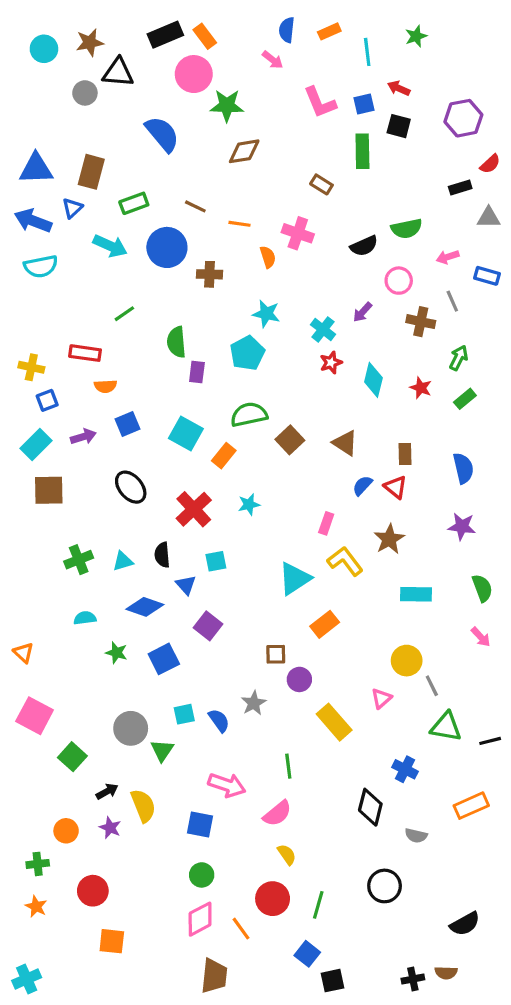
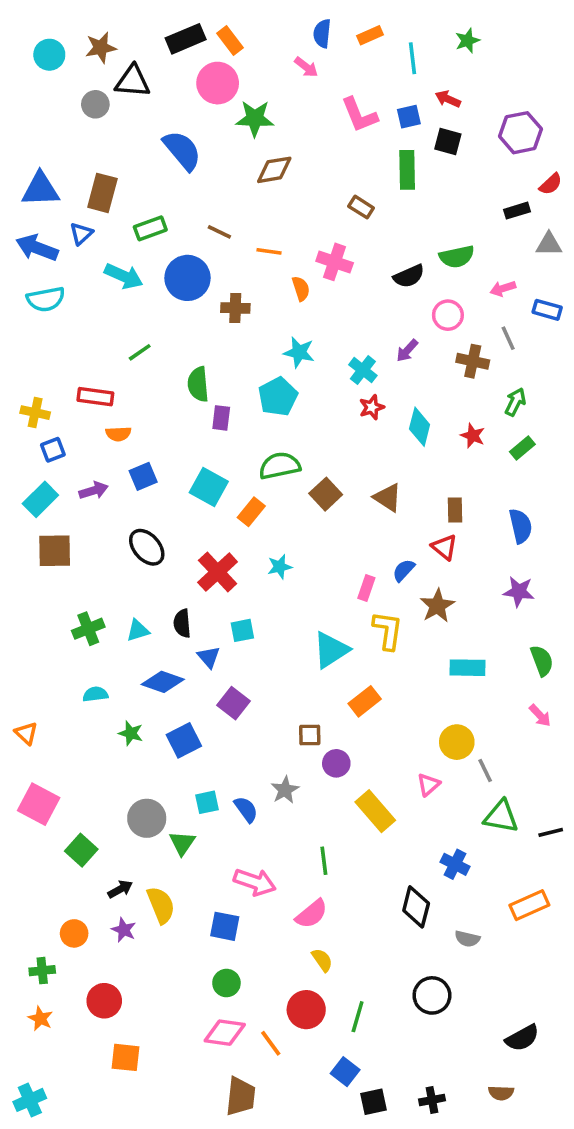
blue semicircle: (362, 486) -> (404, 570), moved
yellow L-shape: (345, 561) -> (388, 630), turned 45
pink diamond: (200, 919) -> (225, 1033), turned 36
black cross: (413, 979) -> (432, 1100), moved

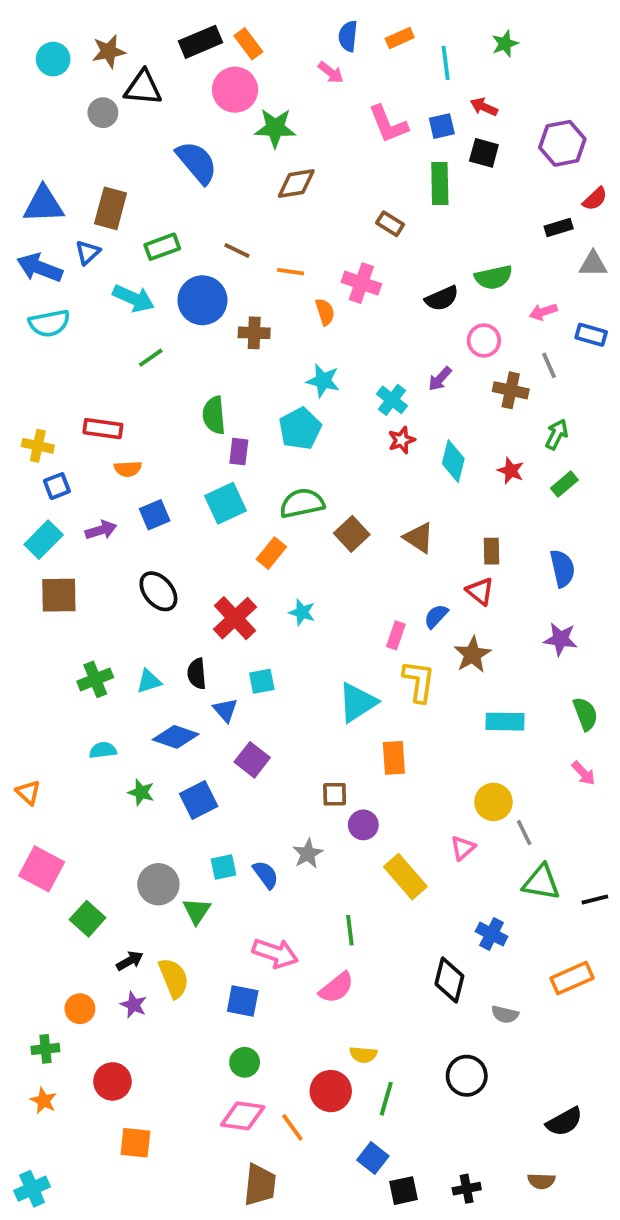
green line: (140, 352) -> (151, 358), moved
cyan square: (209, 487) -> (225, 503), moved, turned 36
cyan star: (280, 567) -> (302, 612), turned 30
orange rectangle: (365, 701) -> (394, 758), turned -56
yellow semicircle: (322, 960) -> (363, 1055), moved, turned 130

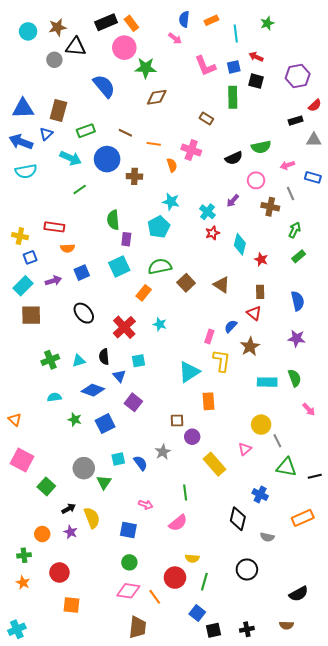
red star: (511, 471) -> (261, 259), moved
green semicircle: (585, 714) -> (295, 378), moved
pink arrow: (275, 953) -> (146, 505), size x0.6

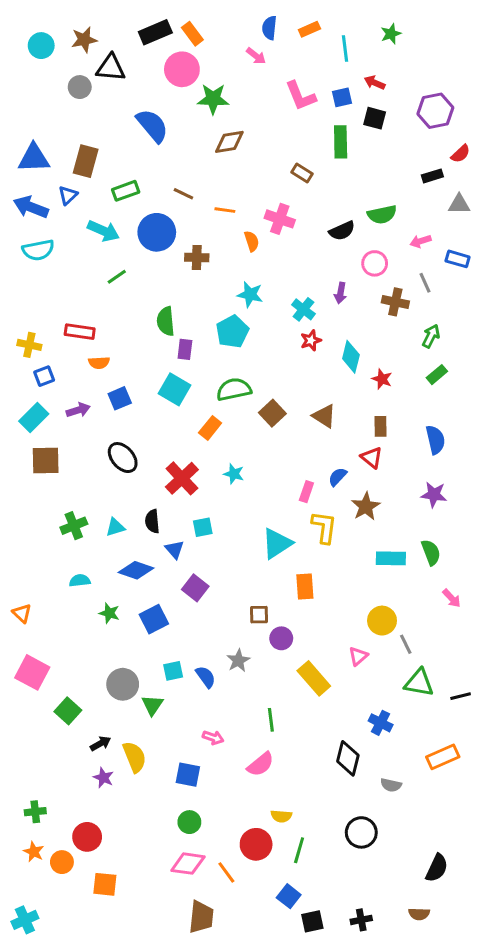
purple arrow: (233, 201) -> (341, 293), turned -32
cyan square: (119, 266) -> (175, 389), turned -35
orange circle: (42, 534) -> (62, 862), moved
black semicircle: (299, 594) -> (437, 868), turned -36

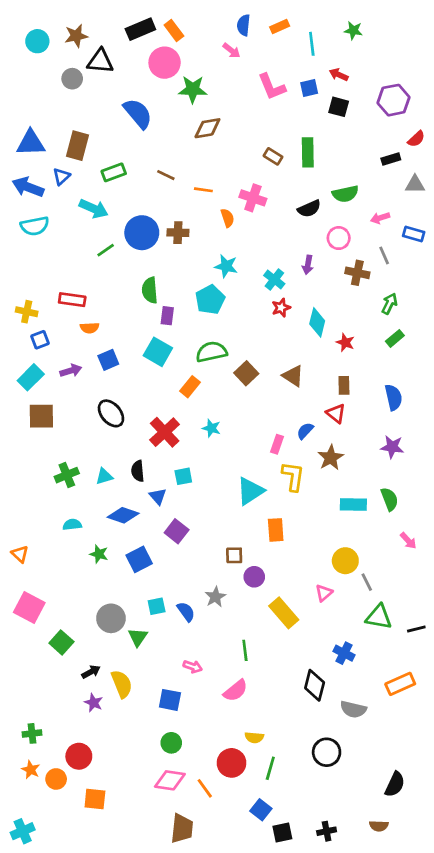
green star: (391, 34) -> (353, 30), turned 30
green rectangle: (341, 142) -> (308, 152), moved
blue circle: (157, 232) -> (142, 233), moved
gray semicircle: (391, 785) -> (353, 709), size x1.4

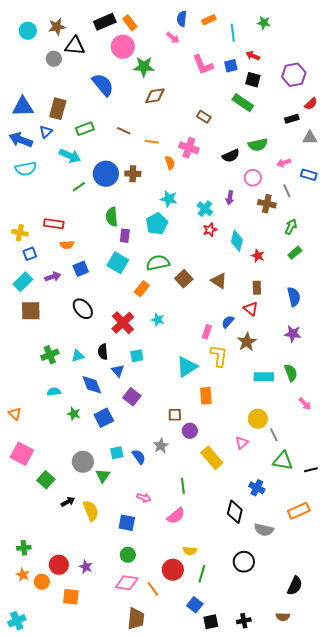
green rectangle: (308, 152) -> (243, 103), moved, turned -55
blue diamond: (123, 515) -> (92, 385), turned 50
purple star: (94, 703) -> (86, 567), moved

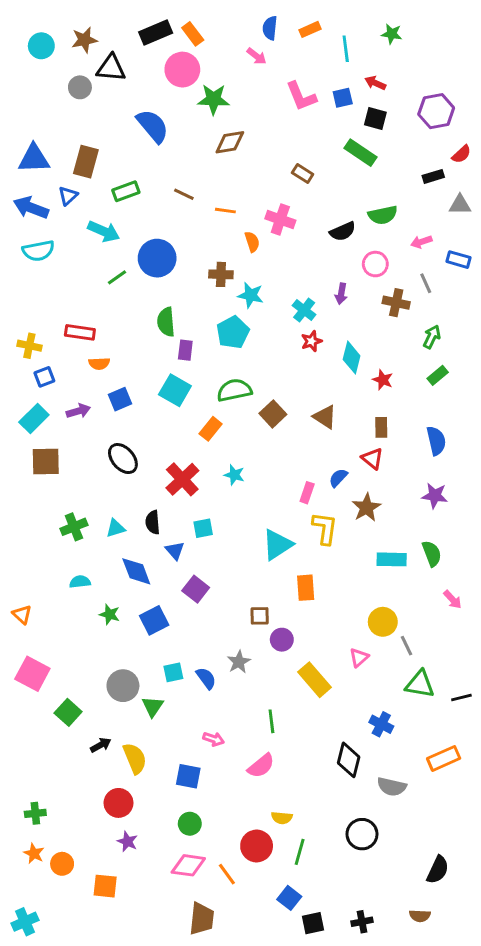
brown cross: (133, 174) -> (221, 274), moved
red circle: (59, 565) -> (119, 803), moved

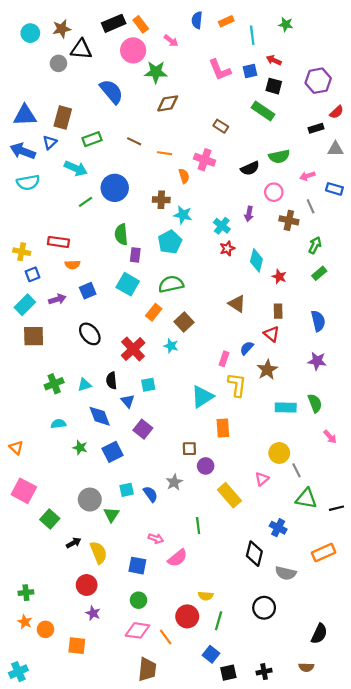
pink arrow: (257, 56) -> (171, 41), moved
brown square: (273, 414) -> (184, 322), moved
pink semicircle: (261, 766) -> (177, 558), moved

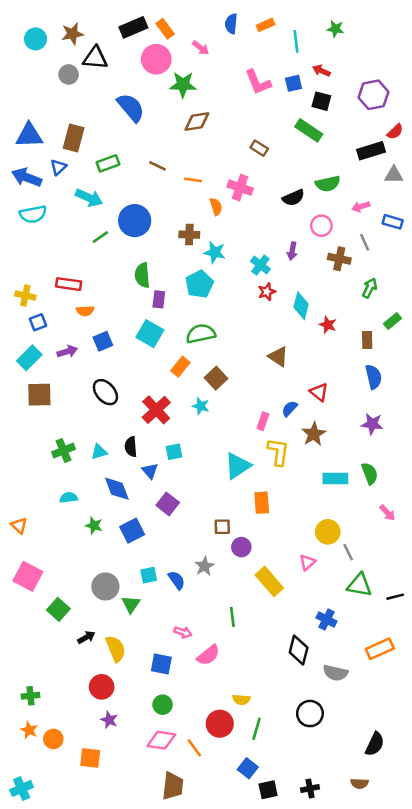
black rectangle: (316, 128) -> (371, 151), size x1.5
green rectangle: (319, 273) -> (393, 321), moved
brown rectangle: (278, 311) -> (367, 340), moved

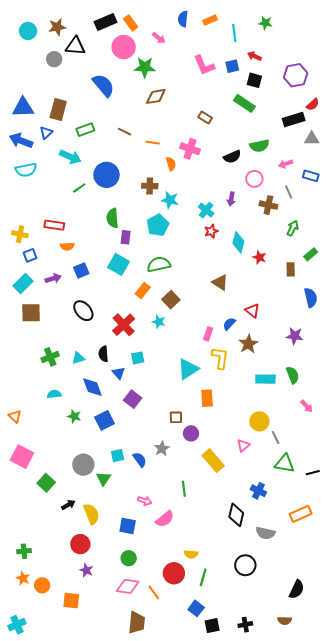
blue semicircle: (373, 377) -> (311, 298), moved

